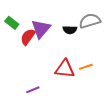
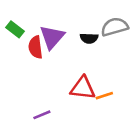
red semicircle: (28, 37) -> (35, 47), turned -42
orange line: (86, 67) -> (104, 96), moved

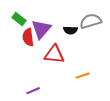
green rectangle: (15, 29) -> (19, 19), moved
red triangle: (83, 88) -> (54, 54), moved

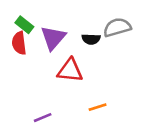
red semicircle: (28, 37) -> (19, 43), moved
orange line: (83, 76) -> (98, 107), moved

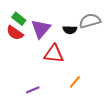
red semicircle: (19, 43) -> (15, 33), turned -48
orange line: (98, 107) -> (75, 82), turned -32

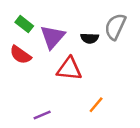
gray semicircle: (90, 21) -> (115, 27), turned -50
red semicircle: (15, 33) -> (20, 55), moved

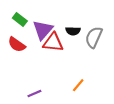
gray semicircle: (115, 27) -> (94, 37), moved
red triangle: (69, 69) -> (53, 42), moved

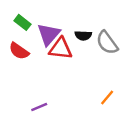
gray semicircle: (94, 37) -> (107, 43), turned -60
orange line: (78, 85) -> (107, 97), moved

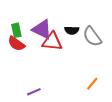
green rectangle: (23, 22) -> (16, 30), moved, turned 40
purple triangle: (49, 34) -> (42, 29), turned -45

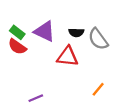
green rectangle: (16, 30) -> (17, 32), turned -40
red triangle: (52, 42) -> (67, 57), moved

